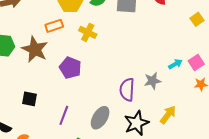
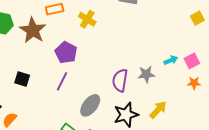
purple line: (64, 115) -> (62, 81), moved

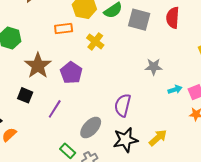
brown star: (33, 30) -> (38, 66), moved
gray star: (146, 74) -> (154, 67), moved
purple line: (62, 81) -> (55, 109), moved

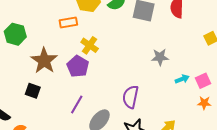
yellow cross: (95, 41) -> (90, 45), moved
purple line: (55, 109) -> (77, 104), moved

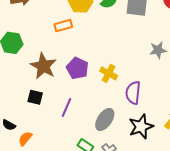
yellow cross: (90, 45) -> (109, 73), moved
purple line: (77, 104) -> (66, 107), moved

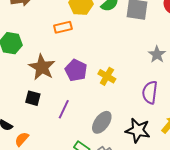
gray star: (158, 50) -> (157, 54), turned -30
purple semicircle: (133, 93) -> (150, 92), moved
black star: (141, 127) -> (138, 130), turned 30

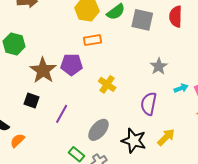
orange rectangle: (63, 27) -> (93, 40), moved
purple pentagon: (76, 70) -> (72, 65), moved, turned -30

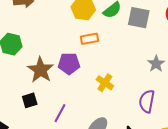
black square: (32, 101) -> (30, 100), turned -35

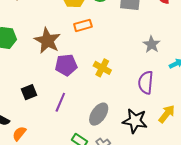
purple pentagon: (69, 64) -> (66, 65), moved
brown star: (41, 70) -> (47, 41), moved

